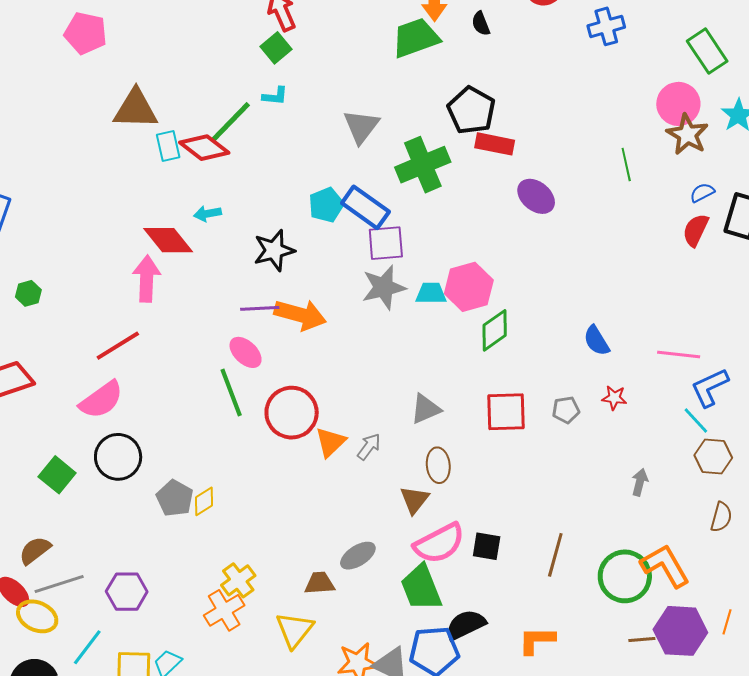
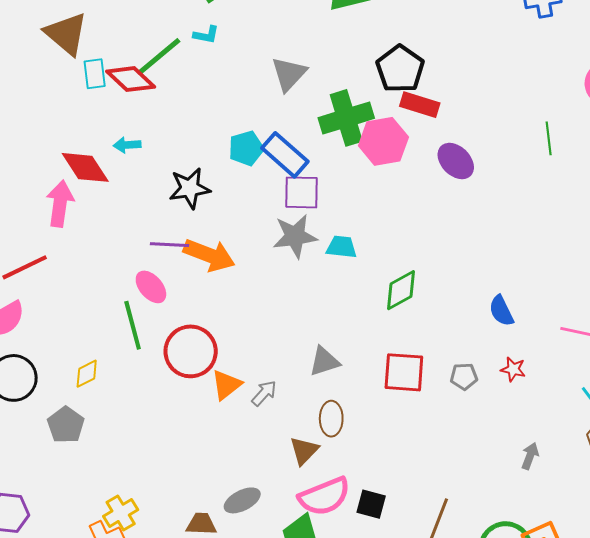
brown triangle: (136, 109) -> (66, 34), turned 33
pink hexagon: (469, 287) -> (383, 141), moved
yellow diamond: (204, 501) -> (87, 374), moved

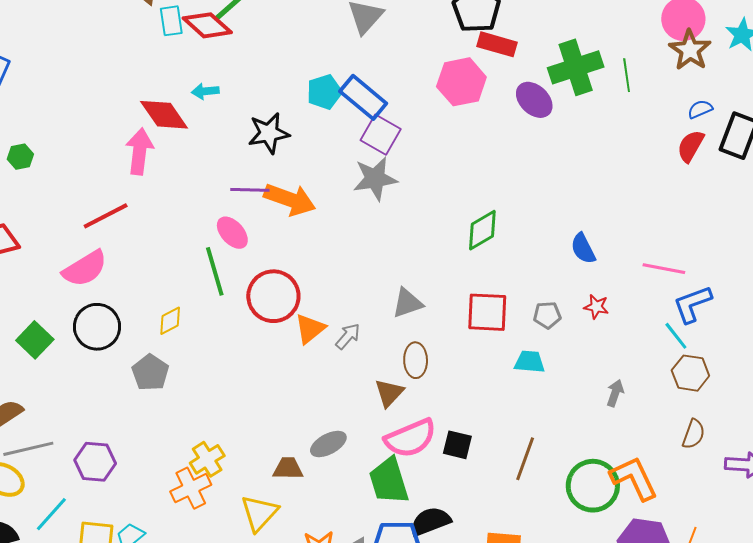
green cross: (346, 118) -> (576, 67), moved
purple square: (302, 192) -> (381, 135), turned 30
cyan trapezoid: (342, 247) -> (530, 362), moved

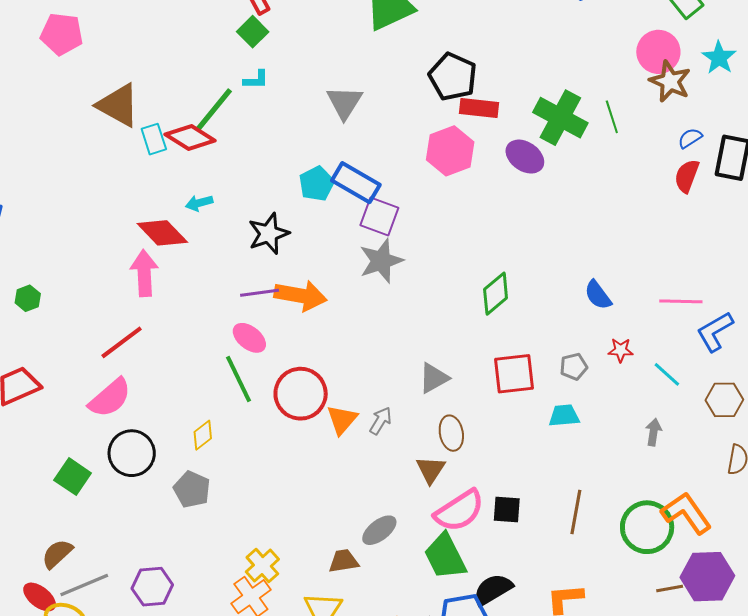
green cross: (576, 67) -> (560, 118), turned -34
cyan line: (676, 336) -> (667, 374), moved

